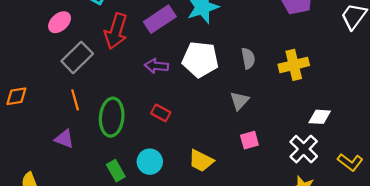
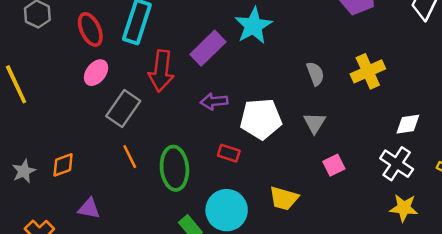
white pentagon: (200, 59) -> (261, 119), moved
purple triangle: (64, 139) -> (89, 208), moved
cyan circle: (150, 162) -> (227, 210), size x1.4

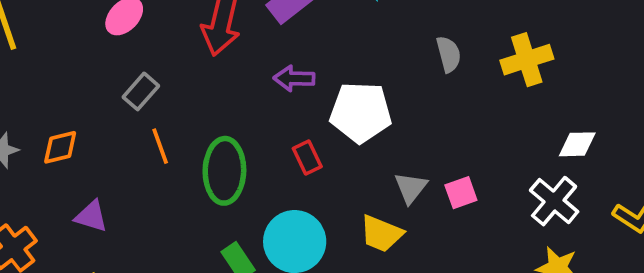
gray rectangle: (123, 108) -> (141, 91), moved, size x0.7
gray triangle: (314, 123) -> (411, 188), moved
red rectangle: (229, 153) -> (307, 158), turned 40

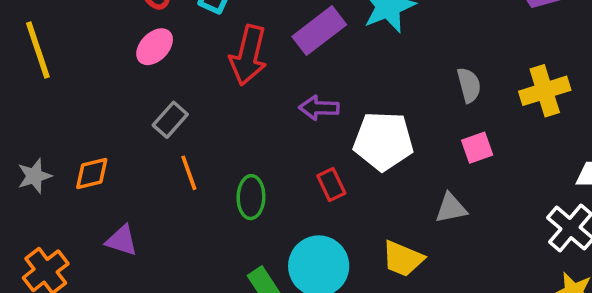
green ellipse: (224, 171) -> (251, 197), size x0.7
gray triangle: (411, 188) -> (451, 208), moved, turned 40
pink square: (461, 193) -> (477, 148), moved

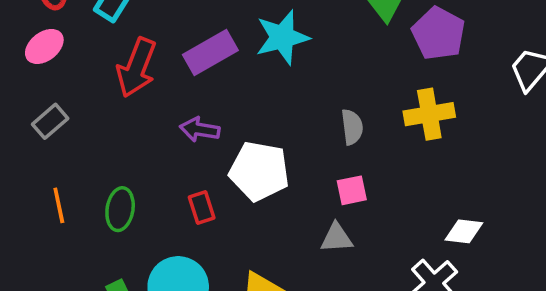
yellow cross: (545, 91) -> (429, 114), moved
orange line: (189, 173) -> (59, 205), moved
gray triangle: (451, 208) -> (337, 238), moved

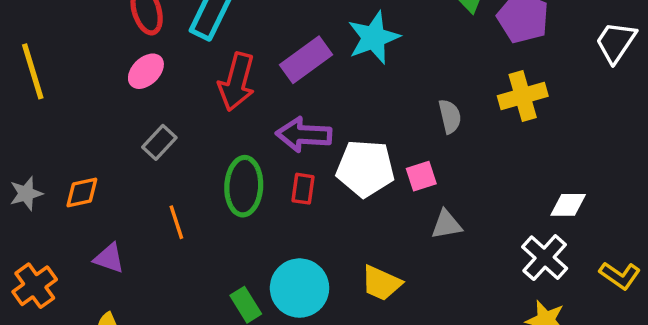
purple arrow: (200, 129) -> (304, 135), size x1.4
pink square: (352, 190) -> (421, 176), moved
red rectangle: (202, 207) -> (303, 189), moved, turned 32
green ellipse: (120, 209) -> (244, 186), moved, size x1.4

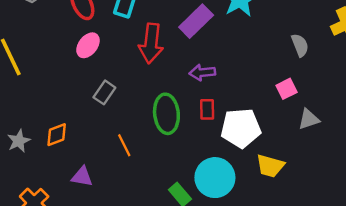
purple arrow: (304, 135) -> (202, 72), size x0.7
white pentagon: (365, 168) -> (241, 128), moved

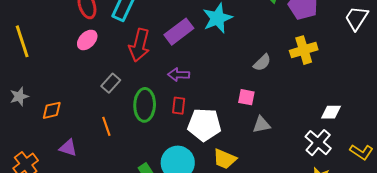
gray semicircle: (300, 45) -> (262, 63), turned 60
pink square: (287, 89) -> (246, 97), turned 30
gray rectangle: (104, 92) -> (111, 83), moved
gray star: (19, 141) -> (19, 96), moved

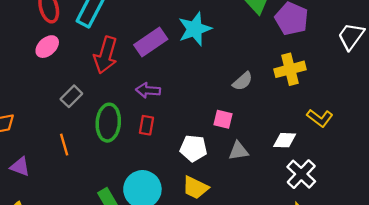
white diamond: (331, 112) -> (285, 140), moved
white pentagon: (204, 125) -> (193, 148), moved, size x0.7
yellow L-shape: (361, 152) -> (320, 118), moved

